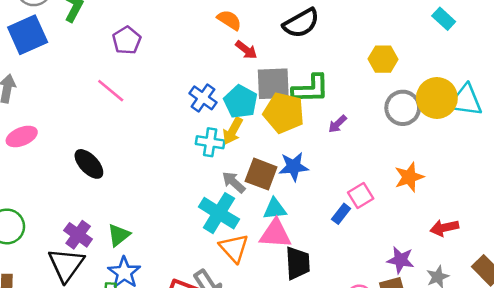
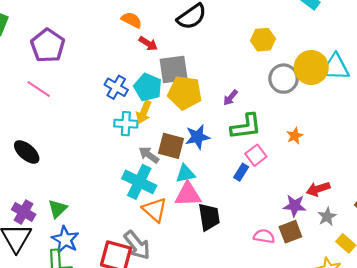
purple pentagon: (127, 40) -> (48, 46), size x1.4
green L-shape: (311, 89) -> (246, 126), moved
orange star: (409, 177) -> (295, 136), size x0.7
red arrow: (444, 228) -> (318, 189), moved

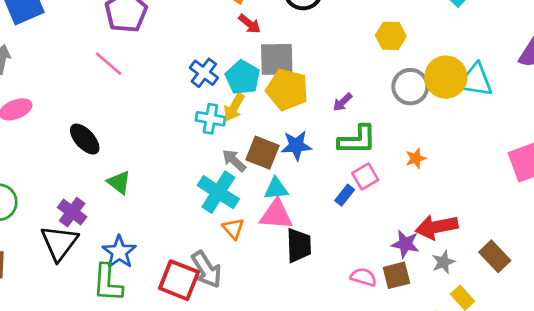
red arrow: (318, 189) -> (437, 227), size x1.4
green triangle: (58, 209) -> (119, 182), moved, turned -45
orange triangle: (155, 210) -> (233, 229), size x0.7

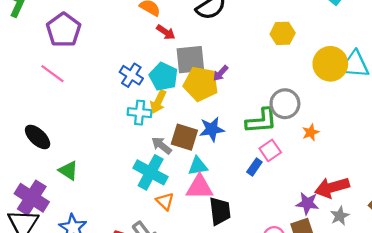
gray circle: (410, 87) -> (285, 104), moved
purple arrow: (342, 102) -> (221, 73), moved
purple cross: (72, 212) -> (32, 198), size x1.4

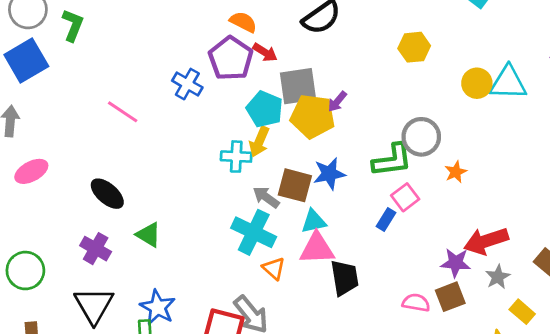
purple pentagon: (64, 30) -> (231, 58), moved
yellow circle: (330, 64) -> (477, 83), size x0.7
blue cross: (131, 75) -> (187, 84), moved
purple cross: (32, 198) -> (96, 249), moved, size x0.7

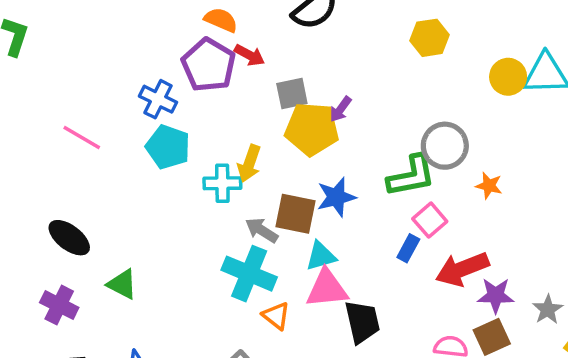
gray square: (298, 86) -> (292, 93), size x0.7
cyan pentagon: (265, 109) -> (168, 147), moved
orange star: (456, 172) -> (489, 186), turned -30
red arrow: (486, 241) -> (462, 269), moved

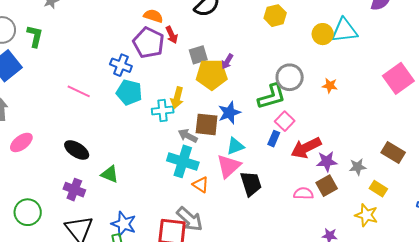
red arrow: (250, 55) -> (172, 35), turned 42
orange star: (489, 186) -> (330, 86), moved
cyan triangle: (321, 256) -> (235, 146), moved
pink triangle: (327, 288) -> (229, 166), turned -32
gray star: (548, 309) -> (358, 167), turned 30

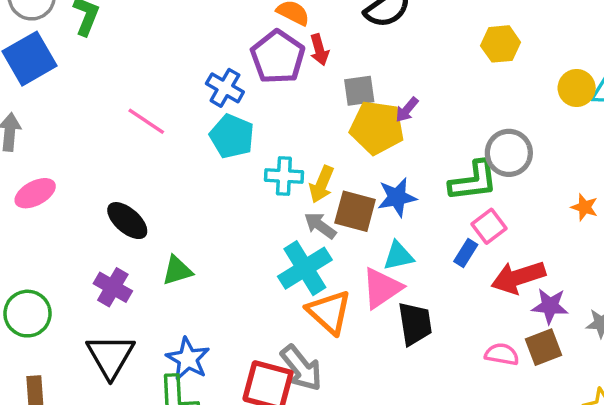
orange star: (330, 86) -> (584, 207), moved
yellow arrow: (177, 98) -> (322, 184), moved
cyan cross: (183, 161) -> (305, 268), turned 32
green triangle: (110, 174) -> (177, 271), turned -48
orange triangle: (201, 185) -> (329, 312), size x1.6

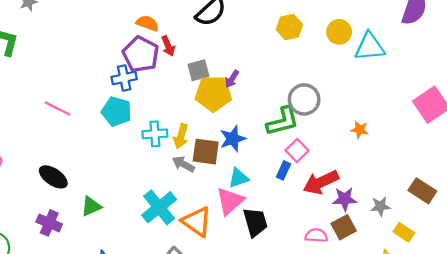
blue cross: (225, 88) -> (124, 78), moved, turned -35
yellow circle: (577, 88) -> (339, 32), moved
cyan cross: (305, 268) -> (159, 207), moved

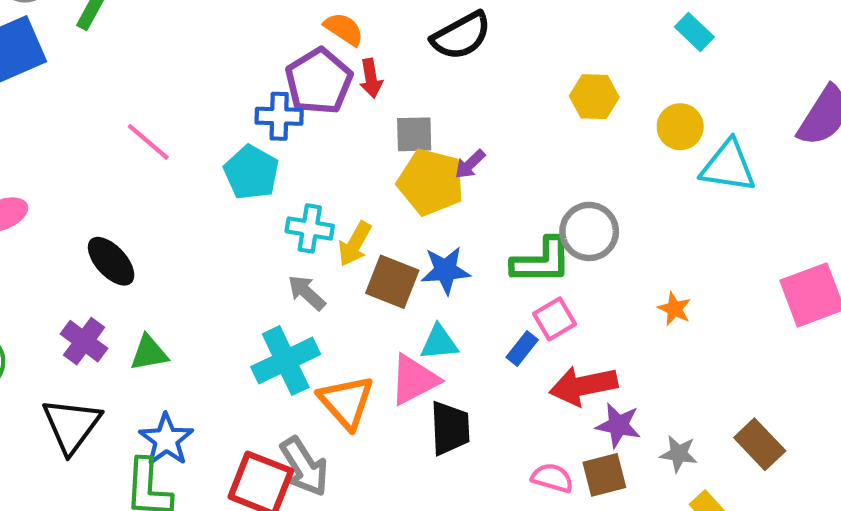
gray arrow: (183, 164) -> (307, 293), moved
green triangle: (91, 206) -> (149, 353), moved

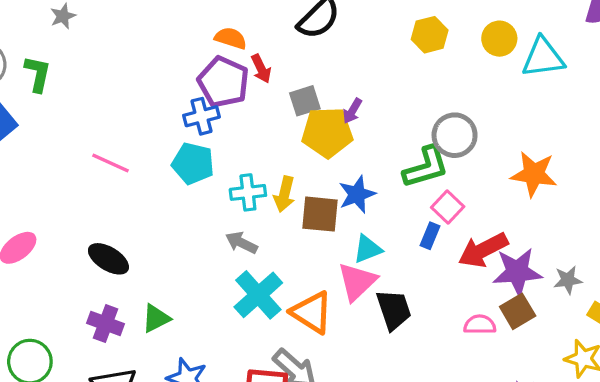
gray arrow: (307, 293) -> (241, 243), moved
orange star: (674, 309) -> (534, 174), size x1.8
purple star: (618, 425) -> (517, 272), size x1.4

